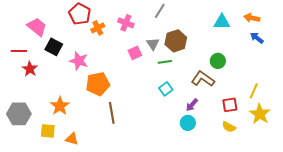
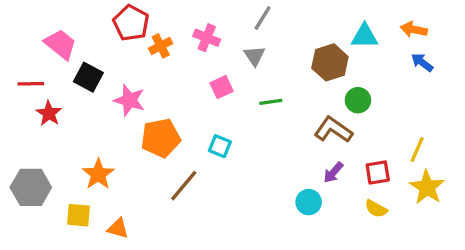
brown hexagon: (176, 41) -> (330, 62), moved
gray triangle: (153, 44) -> (254, 56), moved
cyan square: (166, 89) -> (220, 146), moved, turned -32
purple arrow: (192, 105) -> (333, 173), moved
brown line: (112, 113) -> (184, 186), turned 50

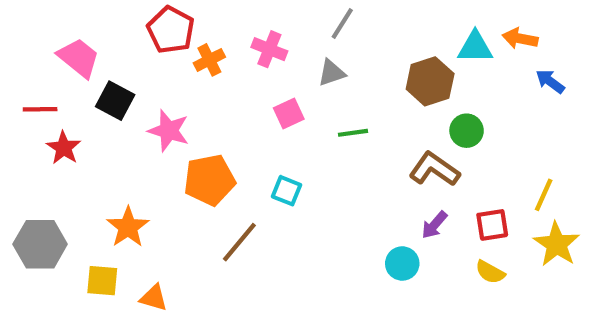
orange arrow: (414, 30) -> (520, 38), moved
gray triangle: (254, 56) -> (332, 73), turned 45

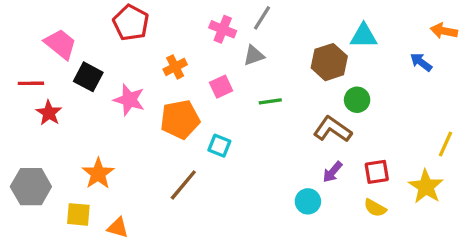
orange arrow: (520, 38) -> (444, 31), moved
pink cross: (269, 49) -> (223, 29), moved
orange cross: (209, 60) -> (175, 67), moved
orange pentagon: (209, 180) -> (180, 119), moved
yellow line: (544, 195) -> (446, 144), moved

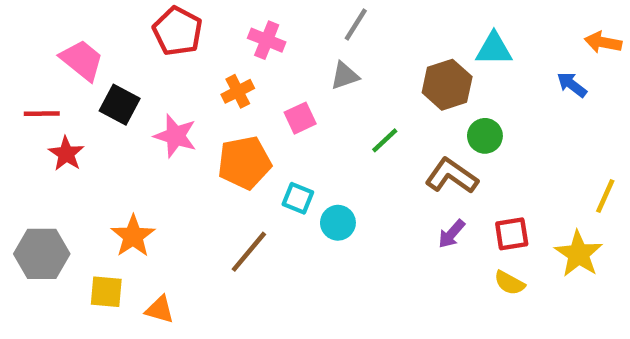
pink cross: (223, 29) -> (267, 40), moved
green line: (270, 101) -> (385, 140), moved, turned -35
cyan circle: (308, 201) -> (338, 223), moved

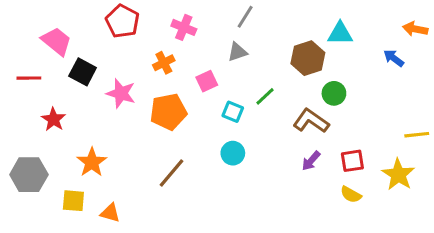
red star: (66, 154) -> (53, 119), moved
yellow line: (605, 196) -> (417, 135), turned 60
cyan square: (298, 198) -> (233, 112), moved

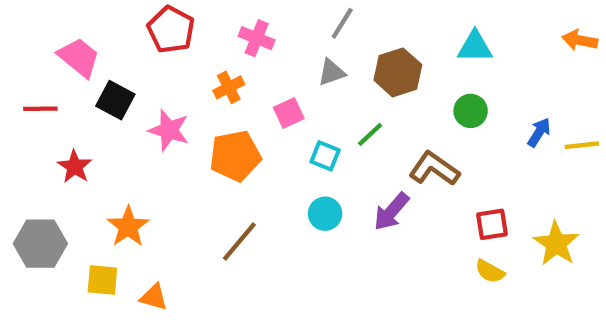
brown hexagon: (308, 58) -> (398, 72), moved
blue arrow: (394, 58) -> (539, 132), moved, turned 85
green circle: (334, 93) -> (471, 111), moved
yellow line: (417, 135) -> (582, 145), moved
purple arrow: (311, 161) -> (391, 212), moved, size x1.4

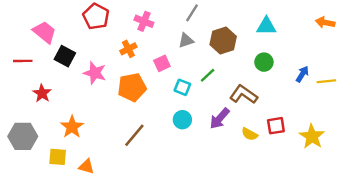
yellow semicircle: (490, 271) -> (250, 134), moved

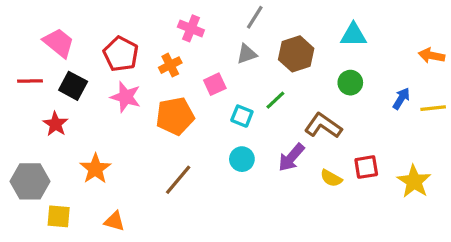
red pentagon: (96, 16) -> (121, 54), moved
orange arrow: (325, 22) -> (432, 56), moved
black square: (65, 56) -> (73, 86), moved
yellow square: (58, 157) -> (59, 216), moved

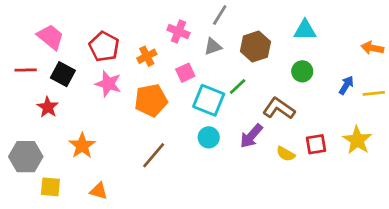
pink cross: (191, 28) -> (178, 31), moved
cyan square: (242, 116) -> (209, 100), size x1.6
yellow star: (414, 181) -> (357, 140), moved

